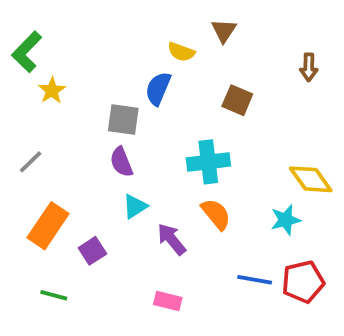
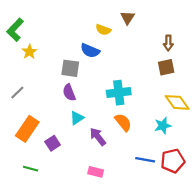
brown arrow: (309, 67) -> (168, 43), moved
blue semicircle: (158, 89) -> (90, 51), turned -90
brown square: (237, 100) -> (166, 67), moved, turned -35

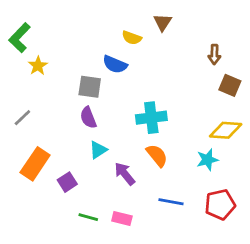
brown square: (166, 67) -> (230, 85), moved, turned 35
yellow diamond: (177, 102) -> (226, 130), turned -50
blue line: (145, 160) -> (171, 202), moved
green line: (31, 169) -> (88, 217), moved

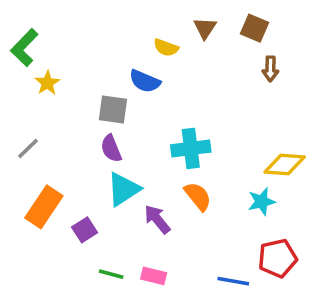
brown square: (230, 85) -> (254, 28), moved
cyan triangle: (98, 150) -> (124, 189), size x1.5
blue line: (171, 202) -> (233, 281), moved

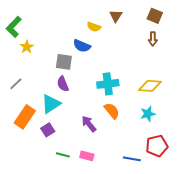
brown square: (254, 28) -> (155, 16), moved
yellow diamond: (285, 164) -> (150, 86), moved
cyan triangle: (124, 189) -> (51, 104), moved

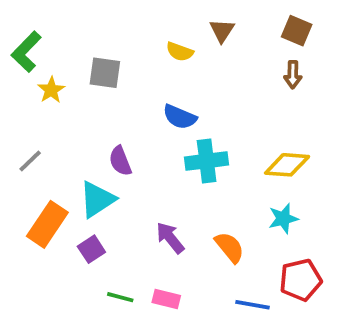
blue semicircle: (82, 46) -> (180, 117), moved
gray square: (64, 62) -> (105, 73), moved
orange semicircle: (112, 111) -> (230, 247), moved

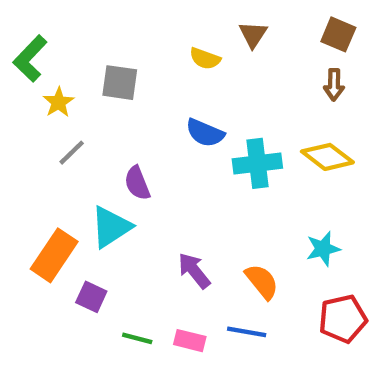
gray line: (30, 161) -> (72, 153), moved
cyan cross: (207, 161) -> (257, 163), moved
yellow diamond: (287, 165) -> (327, 157), moved, turned 33
purple square: (91, 249) -> (91, 297), moved, turned -32
blue line: (253, 305) -> (247, 332), moved

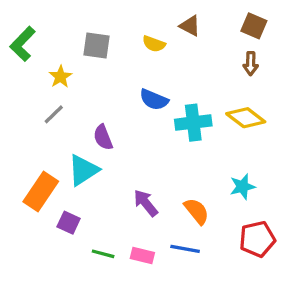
brown triangle: (253, 34) -> (190, 26), turned -35
gray square: (120, 83) -> (96, 46), moved
yellow star: (59, 102) -> (60, 77), moved

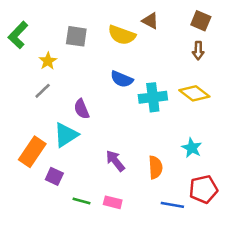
yellow semicircle: (154, 44) -> (122, 35), size x1.5
cyan star: (242, 187) -> (192, 148), turned -30
orange semicircle: (197, 211) -> (155, 167), turned 35
blue line: (185, 249) -> (172, 205), moved

